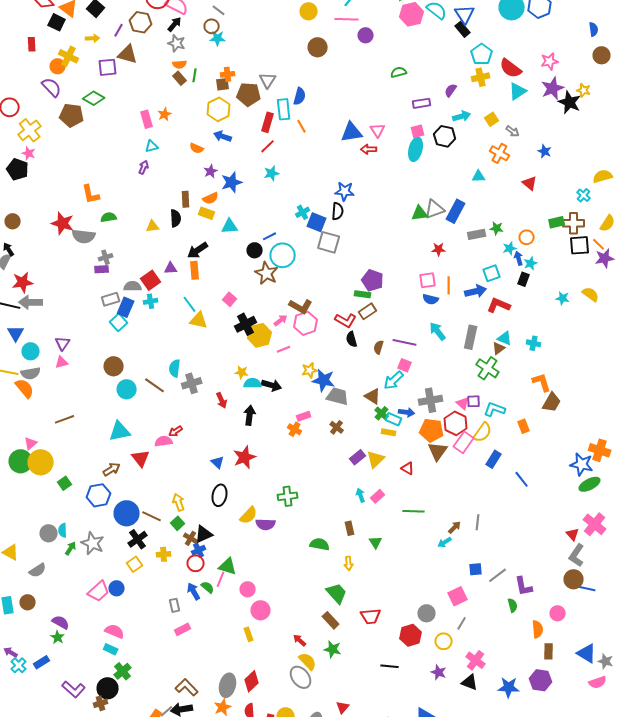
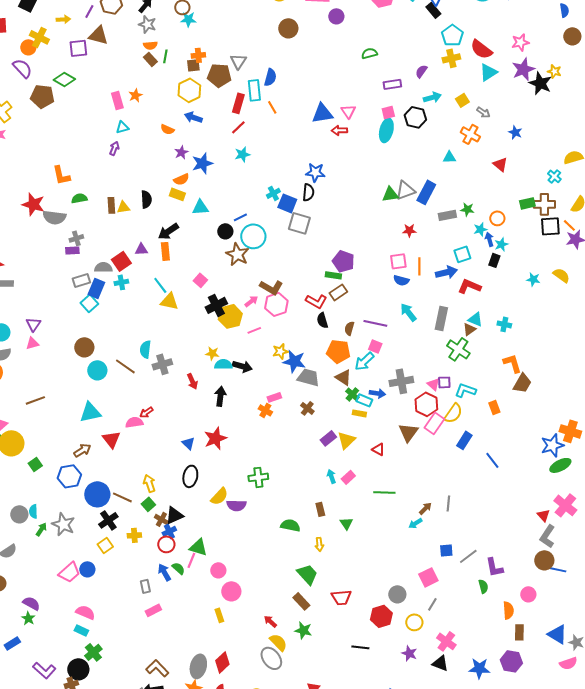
brown rectangle: (186, 199) -> (111, 205), moved
orange pentagon: (432, 430) -> (338, 351), moved
blue star: (582, 464) -> (552, 445), turned -30

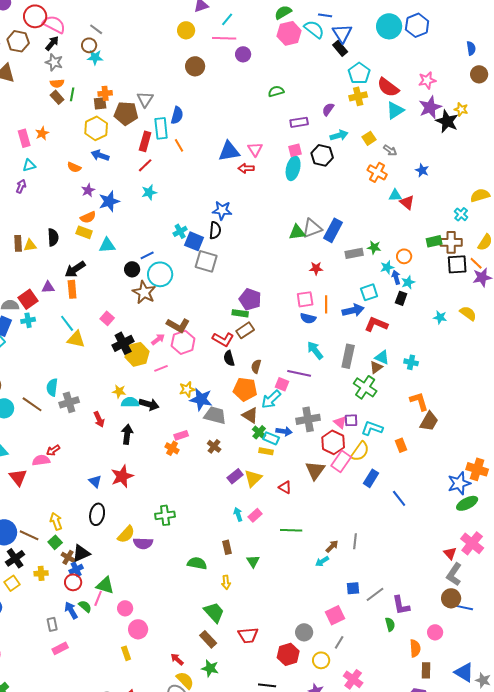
cyan triangle: (449, 157) -> (395, 195), moved
purple line: (375, 323) -> (299, 373), moved

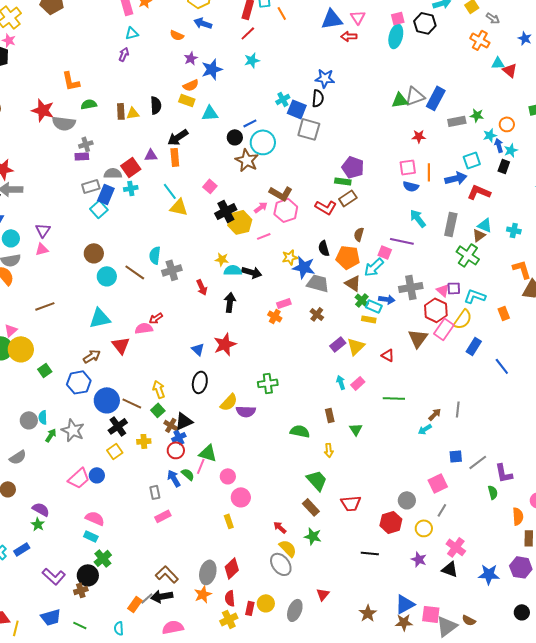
black semicircle: (229, 358) -> (324, 248), moved

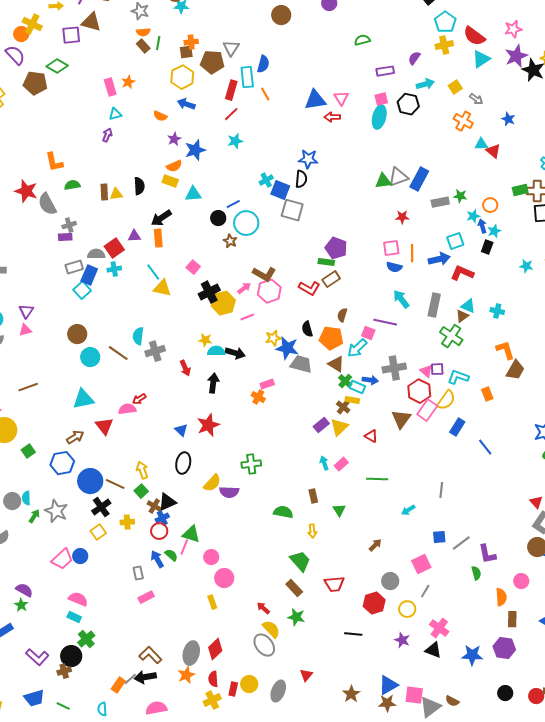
gray semicircle: (64, 123) -> (47, 204), turned 55
brown star: (247, 160) -> (230, 241), size x0.6
brown cross: (317, 314) -> (343, 407), moved
brown arrow: (435, 414) -> (375, 545), moved

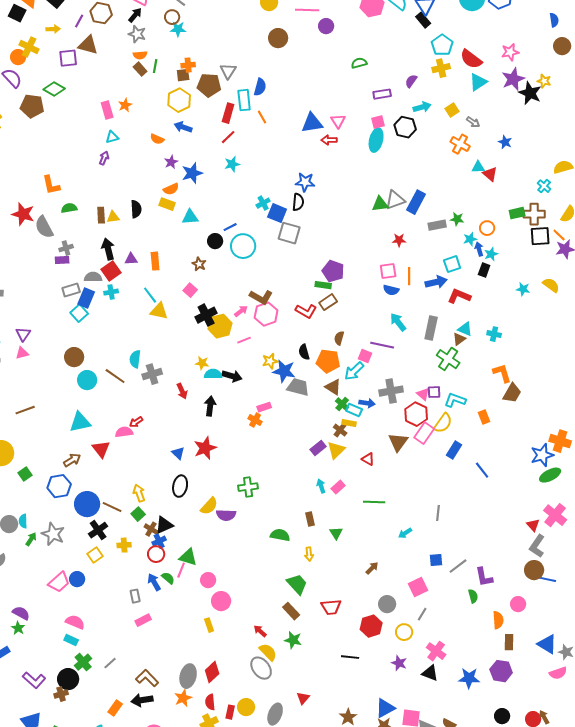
black arrow: (161, 218) -> (108, 249), moved, turned 110
brown star: (230, 241) -> (199, 264), moved
gray line: (130, 679) -> (110, 663), moved

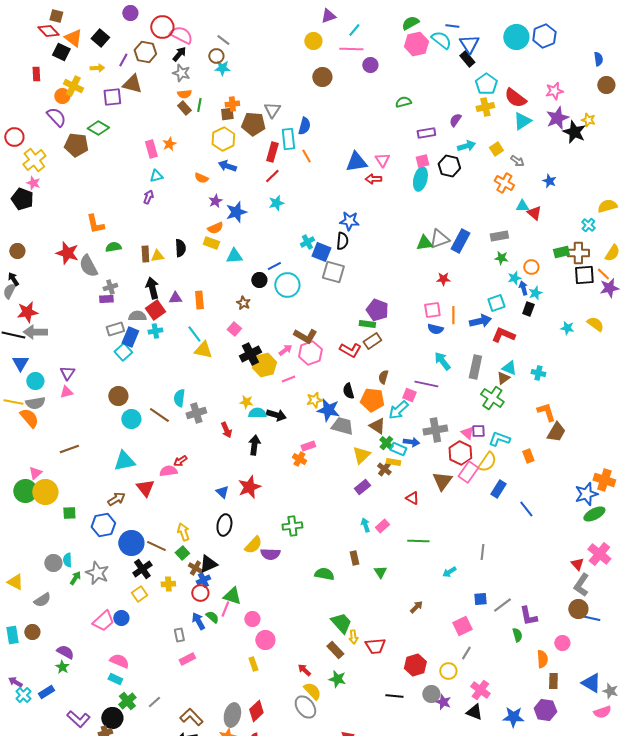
gray rectangle: (437, 225) -> (499, 236), moved
yellow triangle: (336, 450) -> (361, 455), moved
green square: (25, 474) -> (69, 513), turned 32
yellow arrow: (309, 554) -> (353, 637), moved
gray circle: (387, 604) -> (431, 694), moved

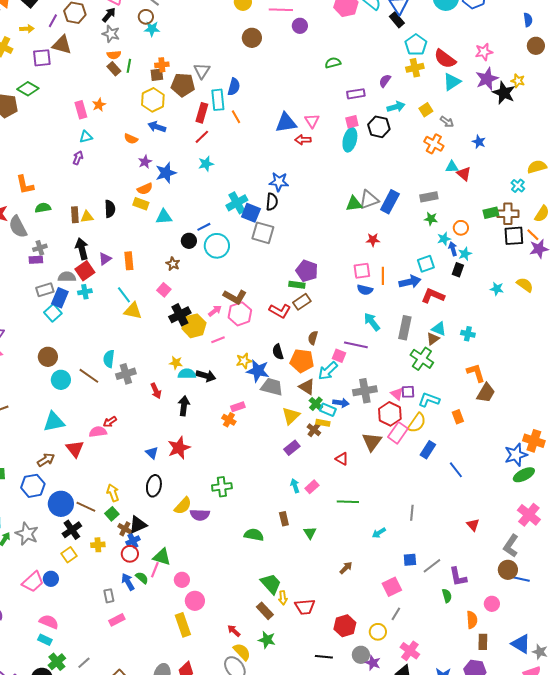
cyan cross: (307, 242) -> (237, 203), size x1.5
purple triangle: (175, 298) -> (105, 259), turned -32
red triangle: (577, 564) -> (473, 525), moved
yellow rectangle: (253, 664) -> (183, 625), size x1.6

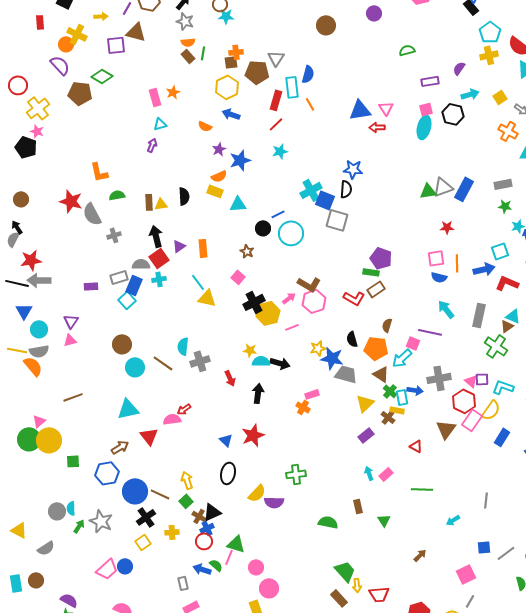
purple rectangle: (36, 260) -> (91, 286), moved
cyan rectangle: (328, 410) -> (402, 397), turned 56
blue arrow: (128, 582) -> (202, 569), turned -42

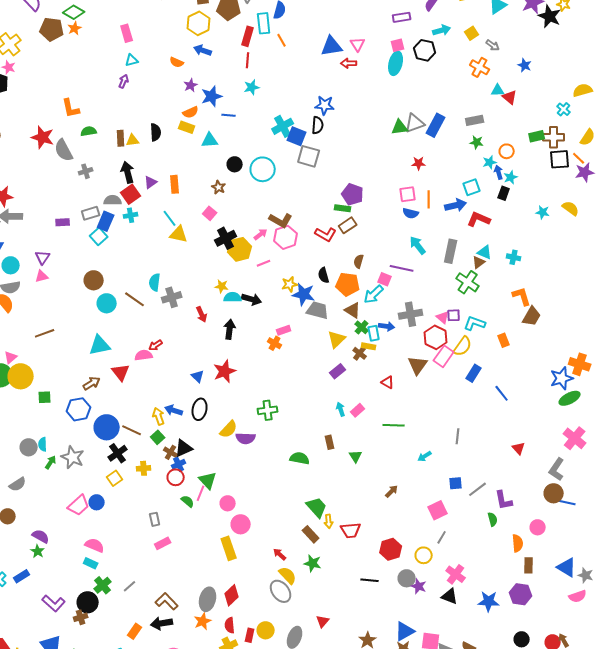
orange star: (173, 92) -> (75, 28), moved
red line: (276, 124) -> (248, 60), turned -42
blue line: (278, 214) -> (229, 115), moved, turned 32
green triangle: (236, 544) -> (208, 480), turned 30
blue arrow: (202, 569) -> (174, 410), moved

